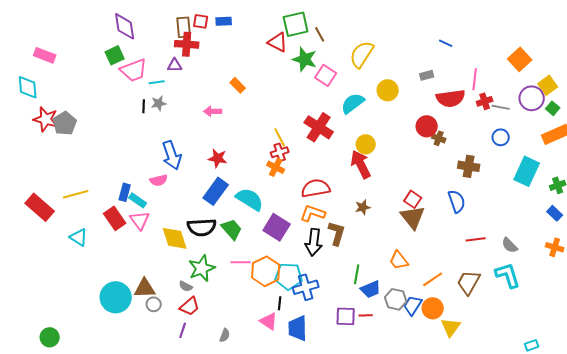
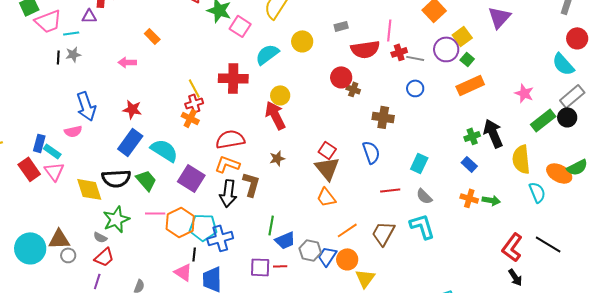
red cross: (319, 127) -> (233, 78), turned -32
cyan rectangle: (527, 171) -> (419, 163), moved, size x0.7
orange trapezoid: (399, 260) -> (326, 197), moved

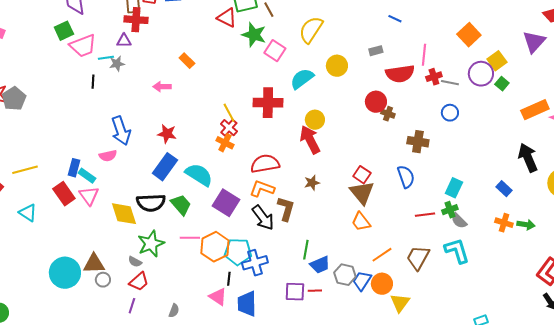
gray star: (73, 54) -> (117, 64), moved
orange rectangle: (470, 85) -> (535, 110), moved
red cross: (194, 103) -> (229, 128), turned -30
green cross: (472, 136) -> (450, 210), moved
black arrow: (228, 193) -> (263, 218), turned -44

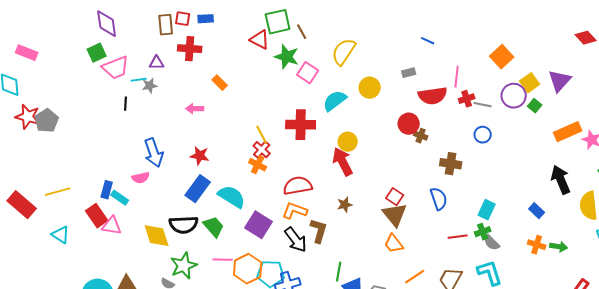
red cross: (136, 20) -> (190, 49), moved
purple triangle: (534, 42) -> (560, 81), moved
pink triangle: (89, 196) -> (112, 226), moved, turned -45

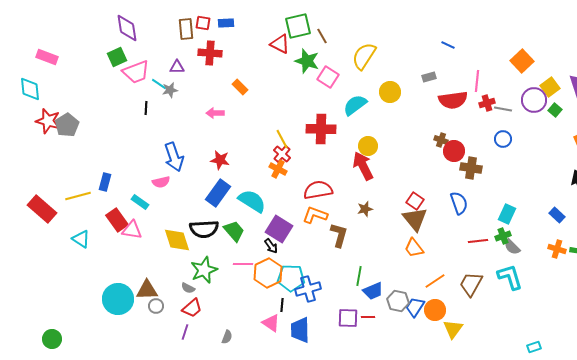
cyan line: (139, 80) -> (159, 84), turned 42
red circle: (409, 124) -> (454, 151), moved
blue rectangle: (107, 190) -> (105, 182), moved
black arrow: (296, 240) -> (271, 246), moved, size x0.6

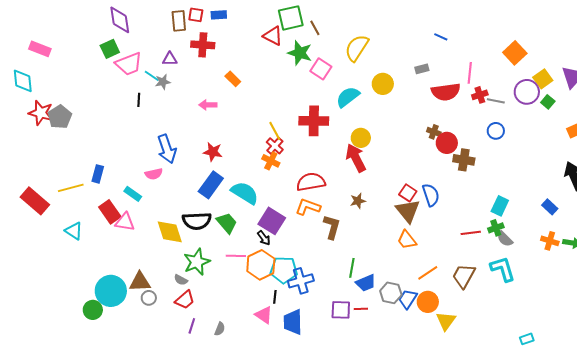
blue semicircle: (459, 203) -> (431, 195), moved
purple line: (185, 332) -> (192, 326), moved
green circle: (52, 339) -> (93, 310), moved

